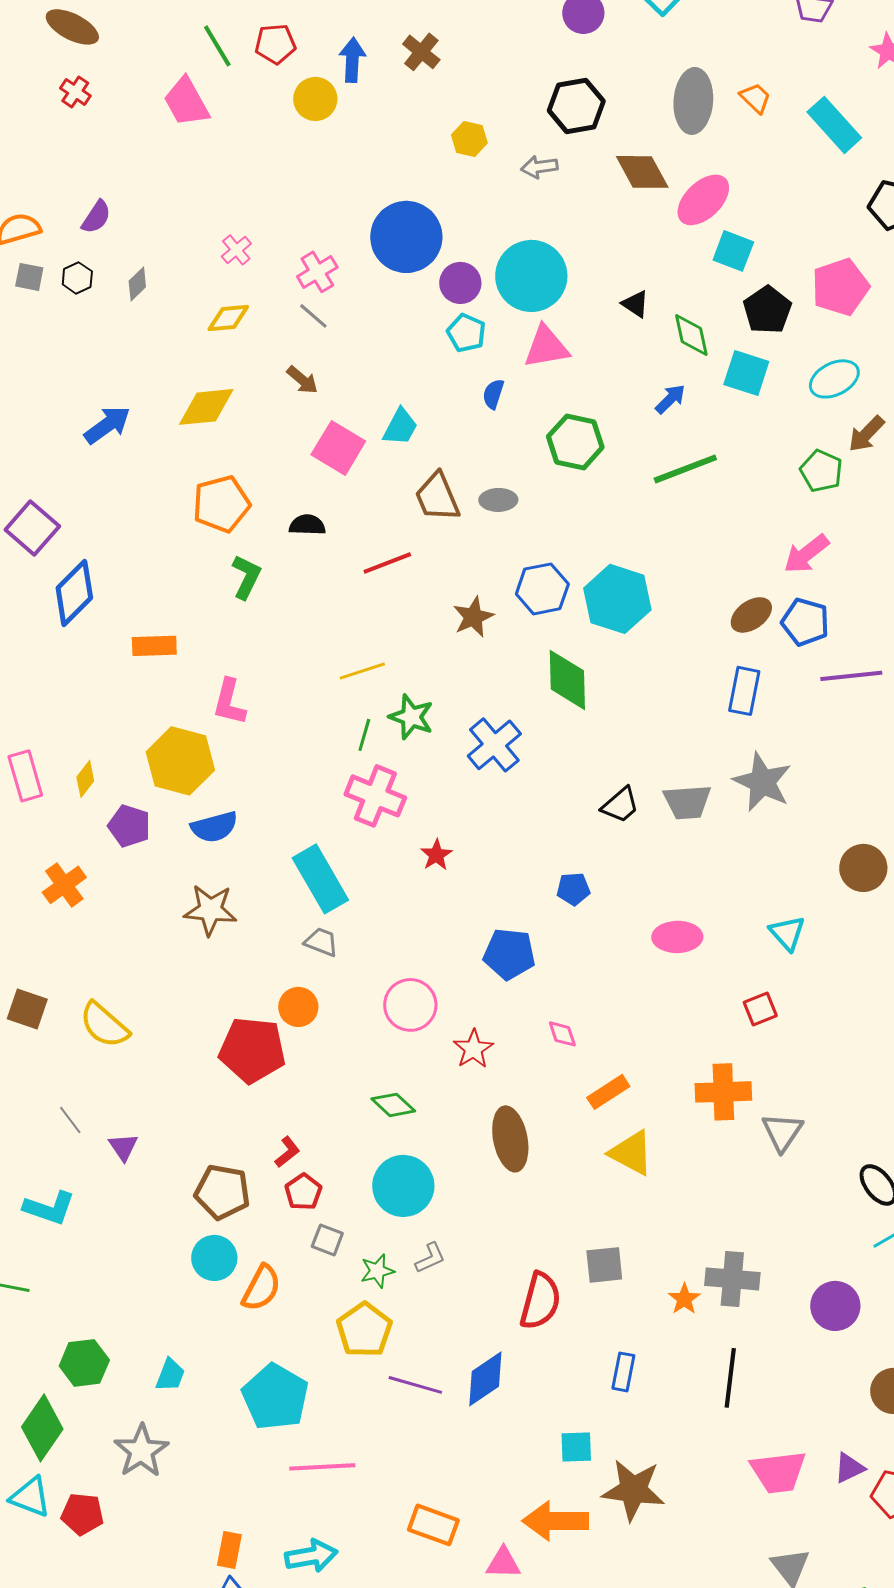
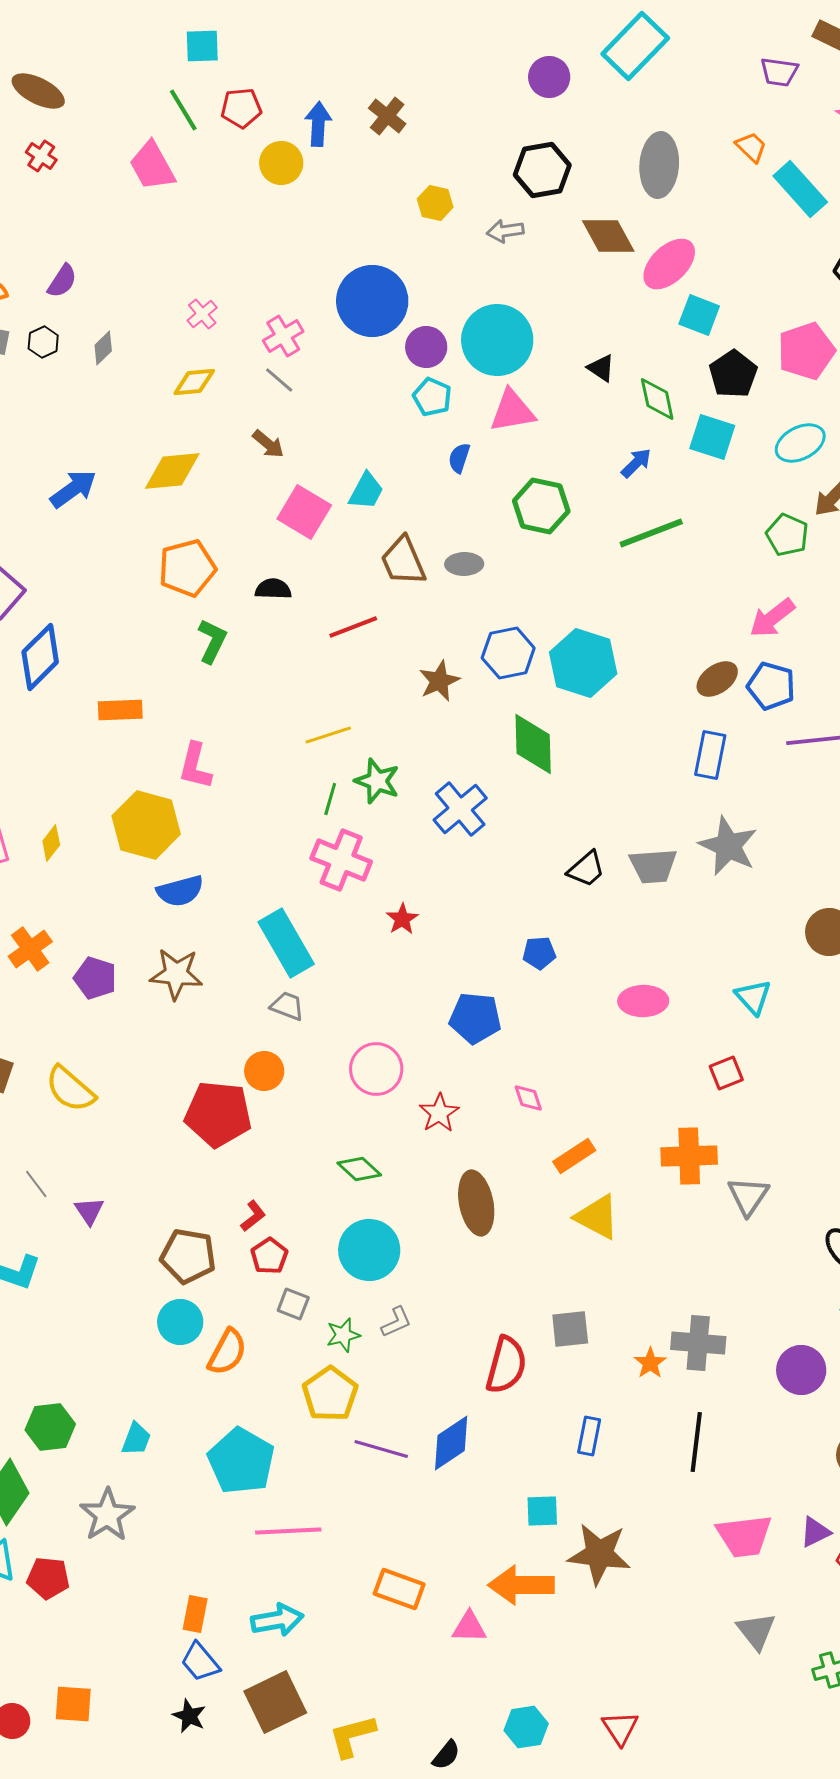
orange trapezoid: (755, 98) -> (751, 147), moved
purple pentagon: (129, 826) -> (95, 978), moved

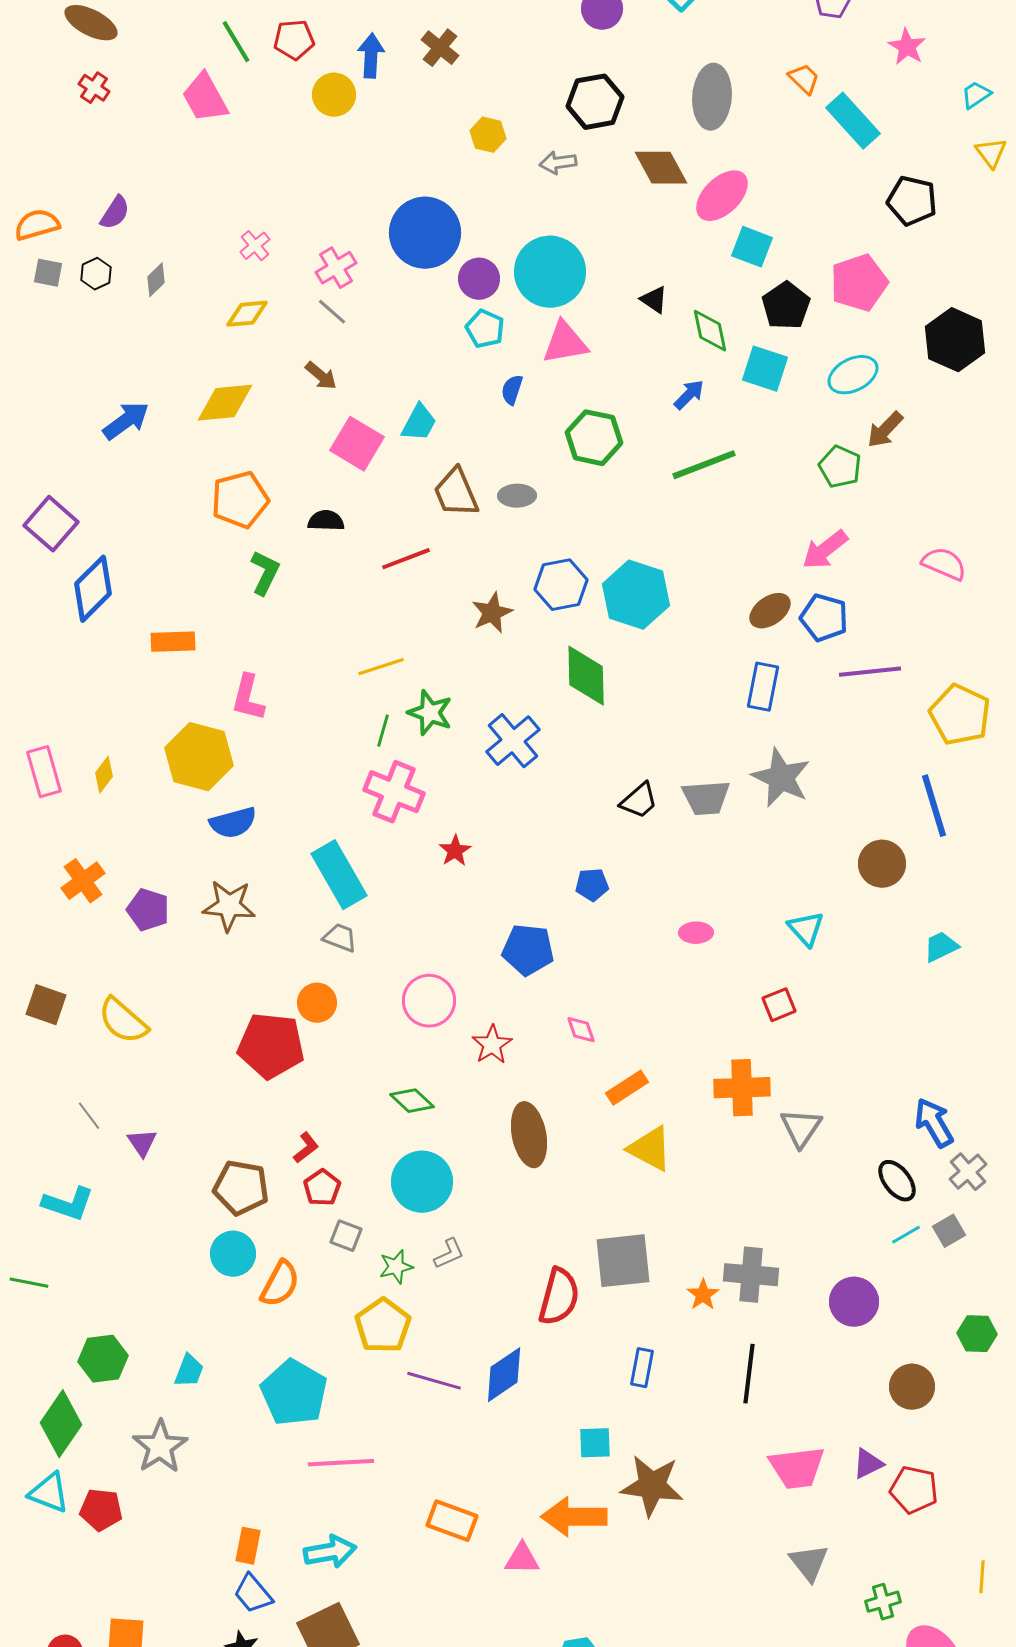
pink ellipse: (643, 1001) -> (696, 933), size x0.7
gray square: (570, 1329) -> (623, 1261), size x1.5

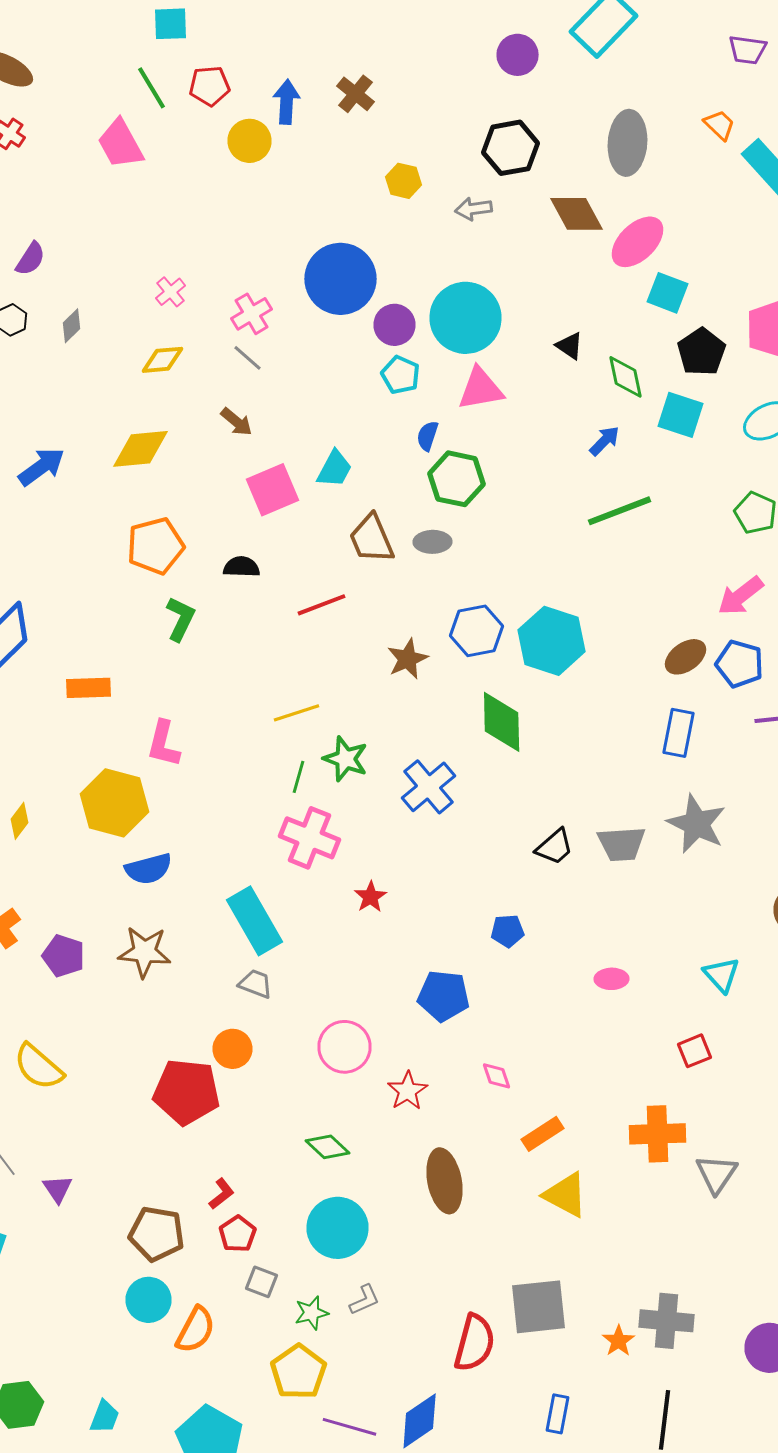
green hexagon: (594, 438) -> (456, 479), moved
pink square: (357, 444) -> (272, 490), turned 36

